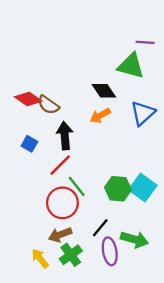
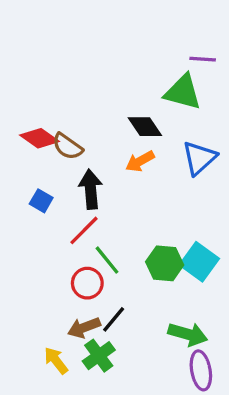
red circle: (62, 203) -> (87, 283), size x0.7
black line: (100, 228) -> (114, 319), moved
purple ellipse: (110, 251) -> (201, 370), moved

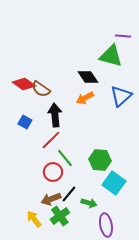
cyan square: (199, 262) -> (114, 183), moved
green arrow: (188, 334) -> (89, 203), moved, size x0.7
purple ellipse: (201, 370) -> (106, 225), moved

